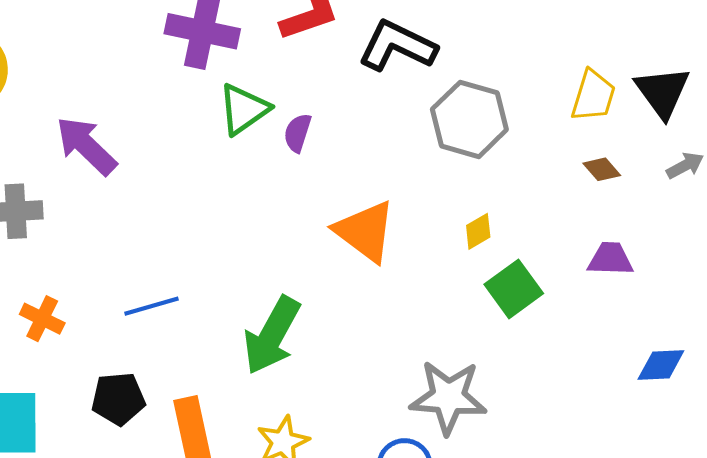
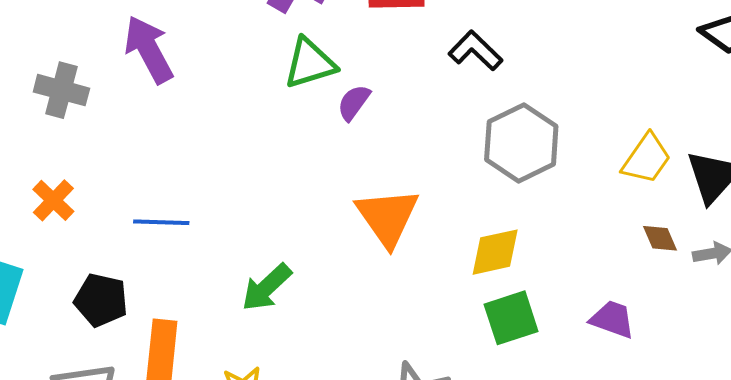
black L-shape: (397, 46) -> (475, 51), size x0.7
brown diamond: (602, 169) -> (660, 238), moved
yellow diamond: (478, 231) -> (495, 252), size x1.5
green arrow: (272, 335) -> (267, 287), size x0.7

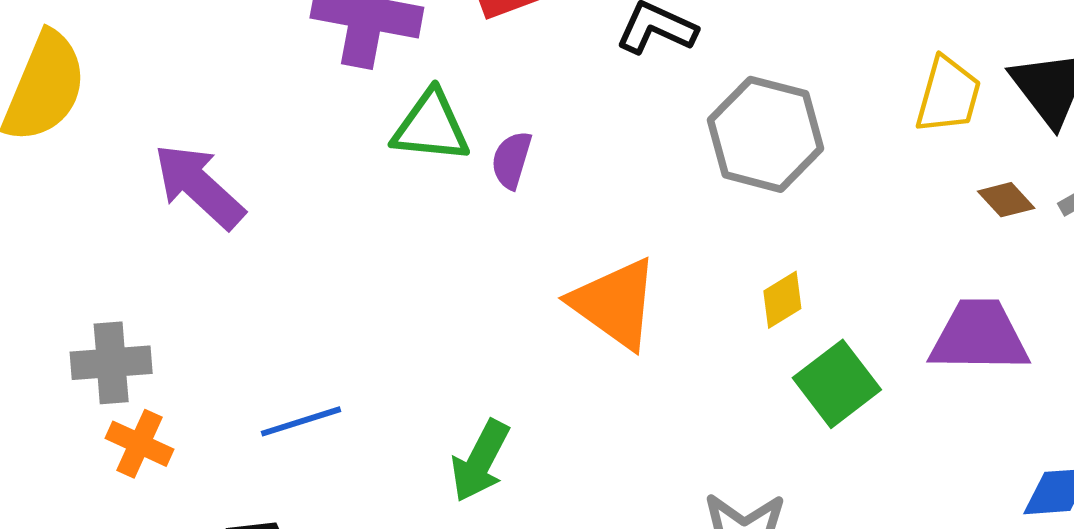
green triangle: (310, 63) -> (431, 127), turned 42
gray cross: (61, 90) -> (111, 363), moved
yellow diamond: (495, 252) -> (782, 300), size x0.7
purple trapezoid: (612, 319) -> (979, 336), size x1.5

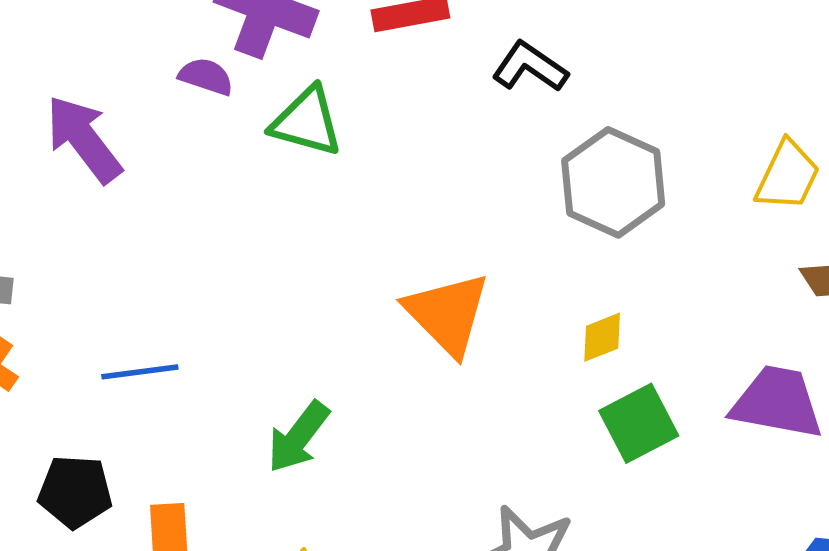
purple semicircle: (511, 160) -> (206, 76), moved, turned 82

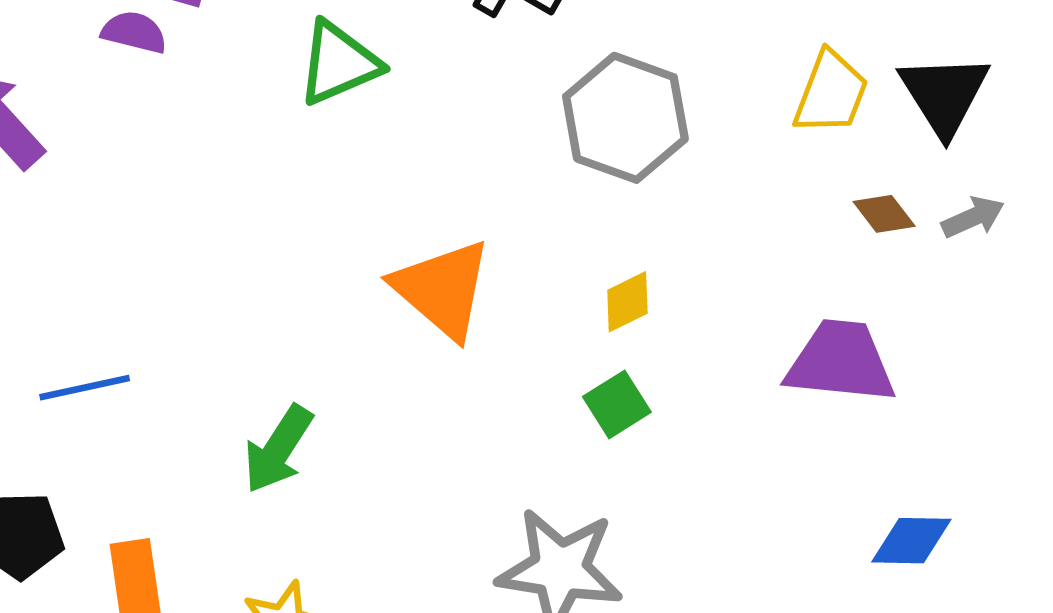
green triangle: (307, 122) -> (339, 63), moved, turned -34
green square: (639, 423) -> (617, 404), moved, size x0.7

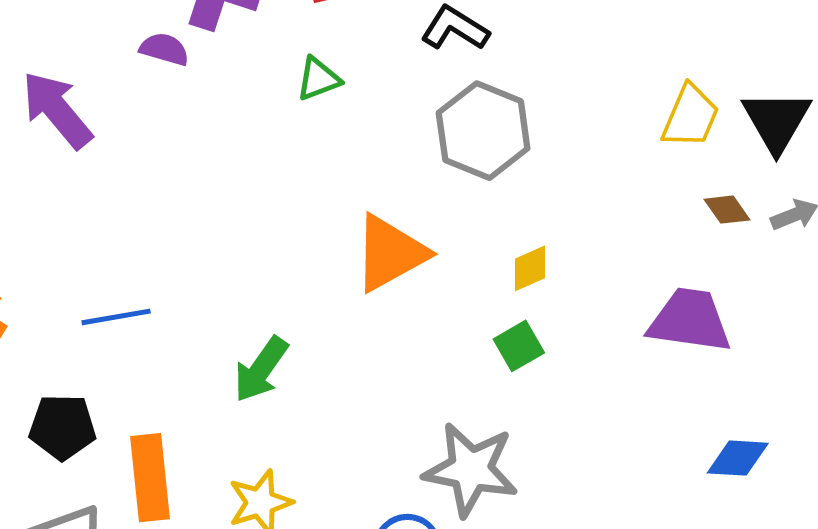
green triangle: (339, 63) -> (318, 79), size x0.7
gray hexagon: (625, 118) -> (483, 131), moved
orange triangle: (442, 289) -> (390, 253), turned 48

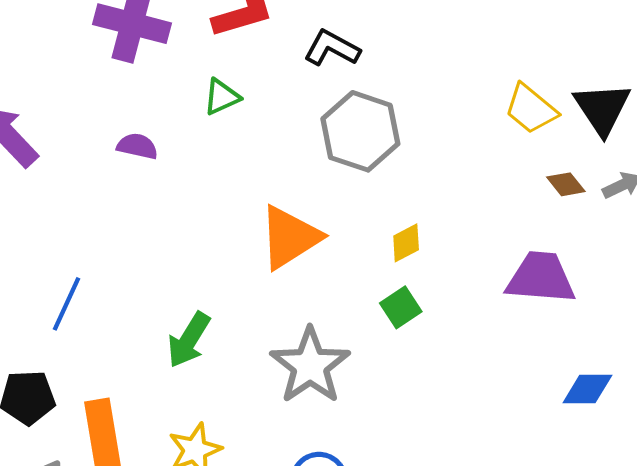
purple semicircle: (164, 49) -> (137, 146), moved
yellow trapezoid: (690, 116) -> (531, 109), turned 110
blue line: (116, 317) -> (66, 304), turned -52
gray star: (471, 469) -> (310, 366), moved, turned 30

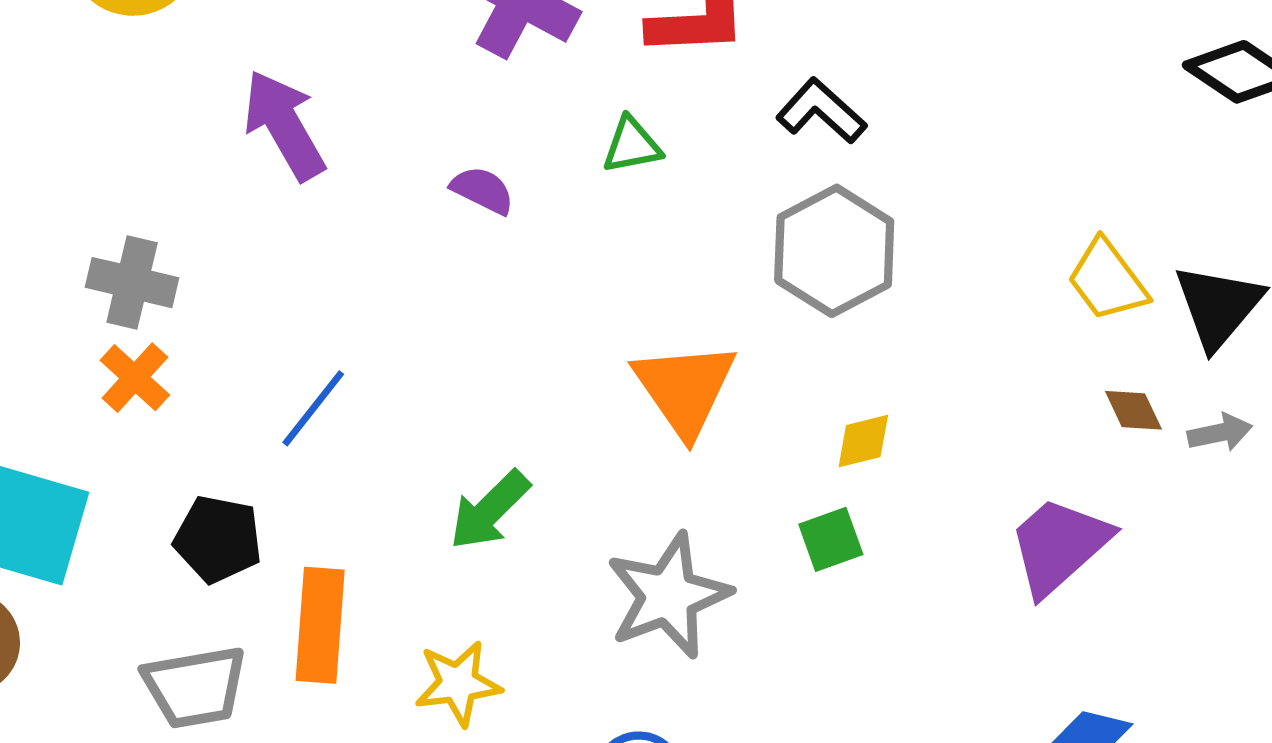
orange triangle: (290, 237) -> (685, 389), turned -46
purple trapezoid: (541, 278) -> (1059, 546), turned -60

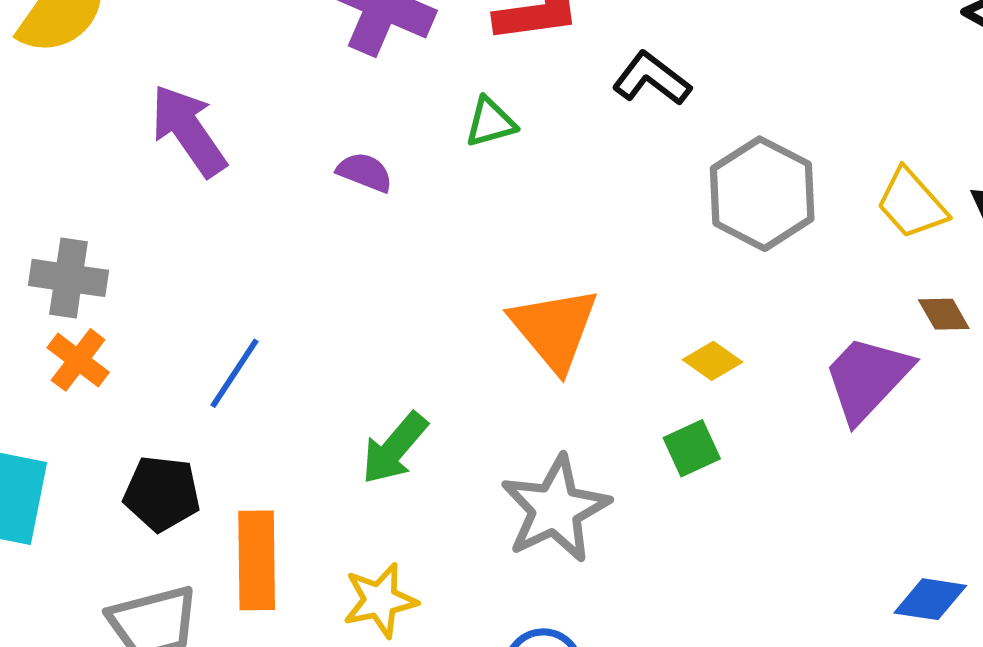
gray hexagon: (834, 251) -> (762, 194), moved
yellow diamond: (863, 441) -> (712, 361), turned 54
purple trapezoid: (1059, 546) -> (867, 378), moved

